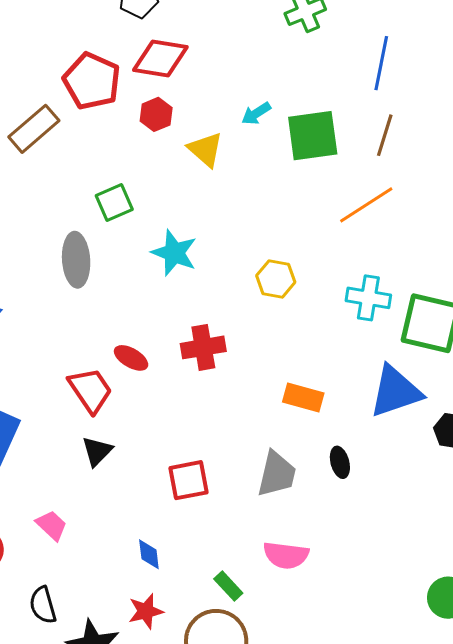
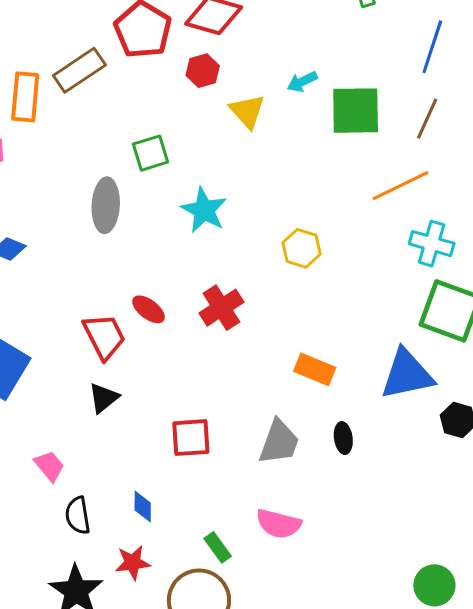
cyan cross: (368, 298) -> (432, 244), moved
red cross: (203, 347) -> (221, 308), turned -30
black semicircle: (43, 605) -> (78, 515), moved

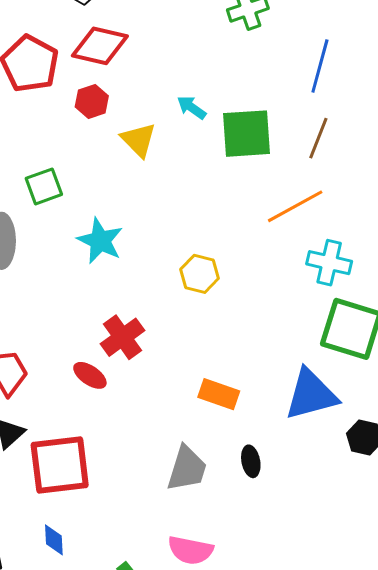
cyan arrow: (302, 82) -> (192, 107), turned 64
red ellipse: (148, 309) -> (90, 375), moved
red square: (191, 438) -> (60, 465), moved, size x1.5

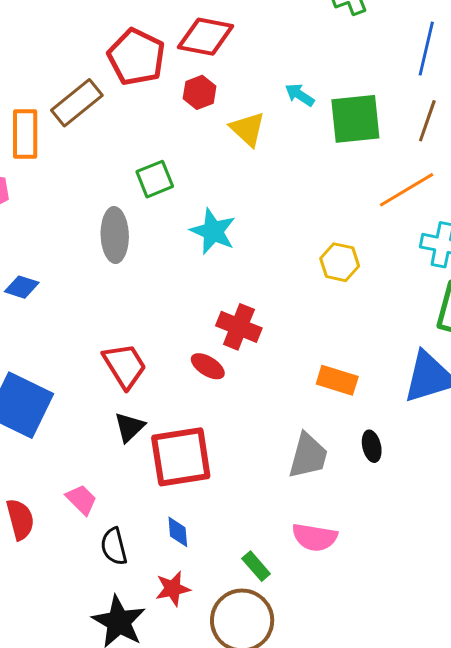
yellow hexagon: (200, 274) -> (340, 262), moved
red cross: (123, 337) -> (239, 327), turned -30

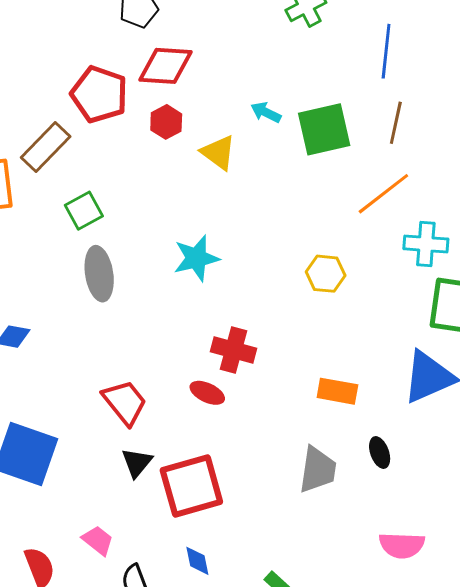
green square: (155, 179) -> (84, 211), moved
cyan star: (213, 231) -> (196, 258), turned -30
pink semicircle: (315, 537) -> (402, 545), moved

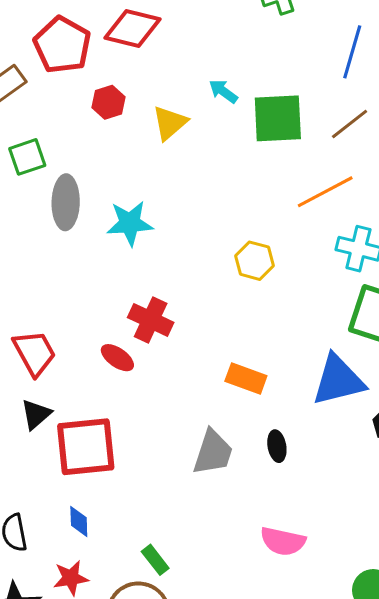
red hexagon: (166, 122) -> (109, 102), moved
brown line: (396, 123) -> (350, 124), turned 30
yellow triangle: (218, 153) -> (170, 123), turned 33
gray ellipse: (99, 274) -> (66, 202), moved

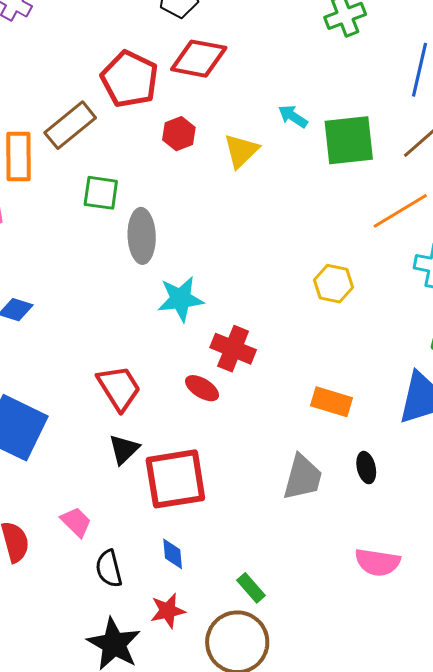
green square: (27, 157) -> (101, 193), turned 30
cyan star: (130, 223) -> (181, 299), moved

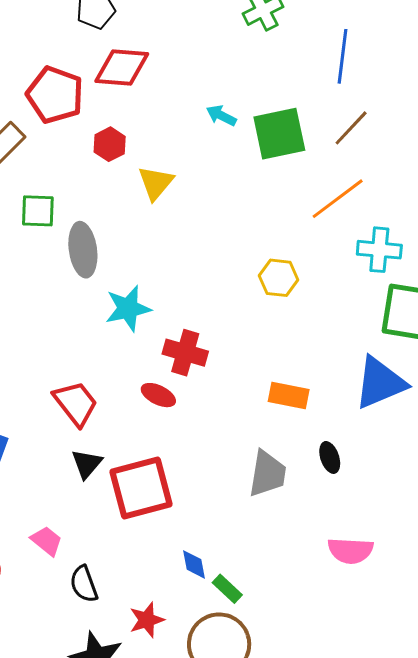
yellow triangle: (241, 151) -> (156, 183), moved
blue diamond: (173, 554) -> (194, 564), moved

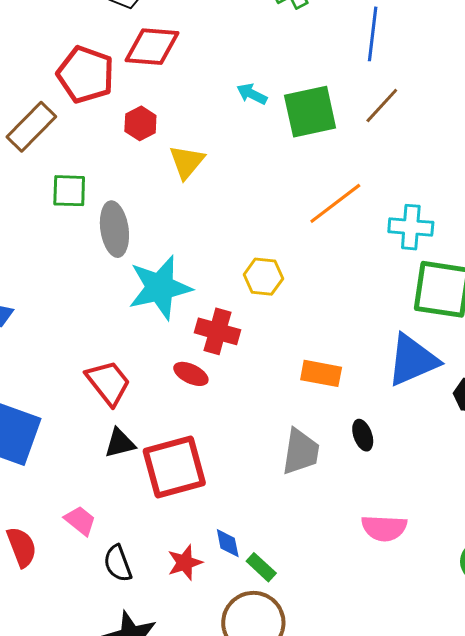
orange line: (338, 199) -> (335, 203), moved
yellow hexagon: (279, 278) -> (263, 277), moved
cyan star: (128, 308) -> (160, 288), size x1.4
black triangle: (87, 464) -> (120, 443), turned 36
red star: (147, 620) -> (185, 563), moved

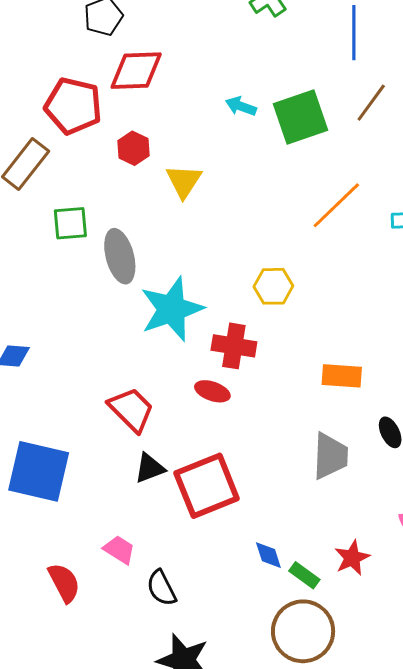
red star: (185, 563) -> (352, 558), moved

